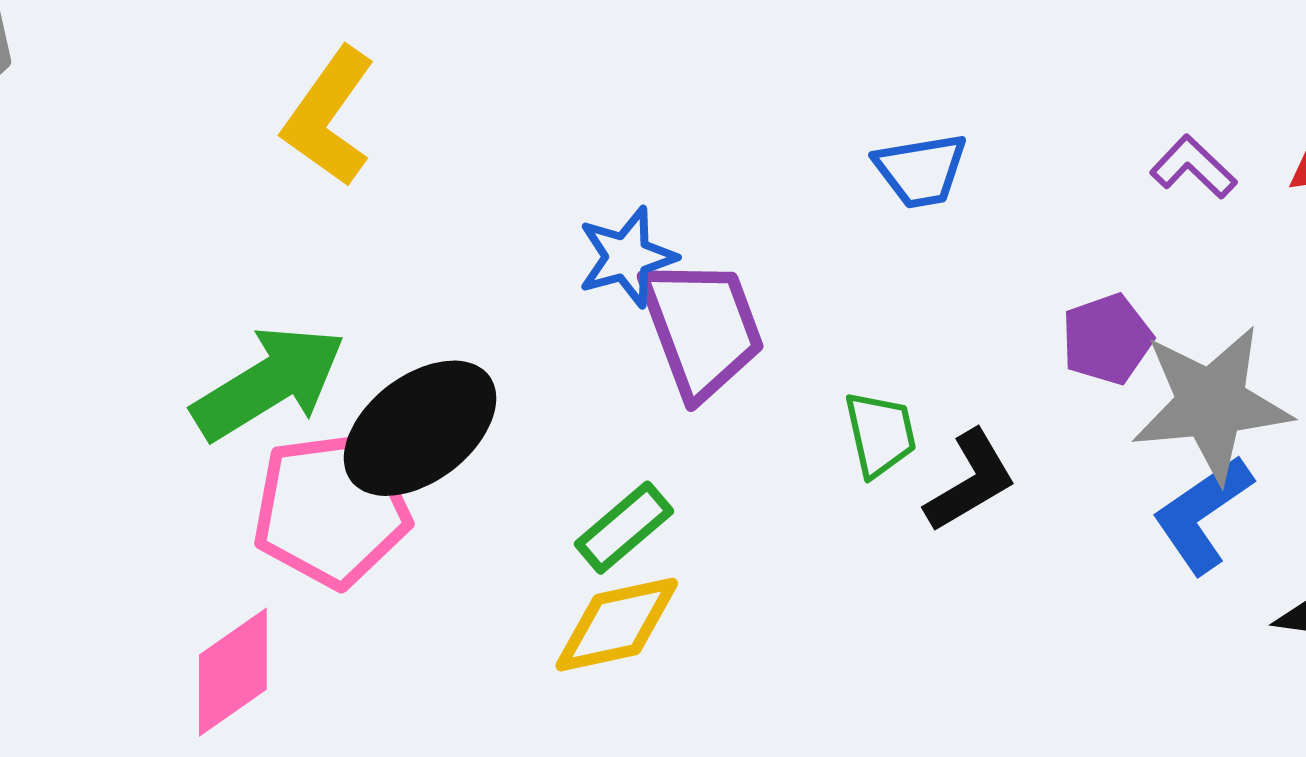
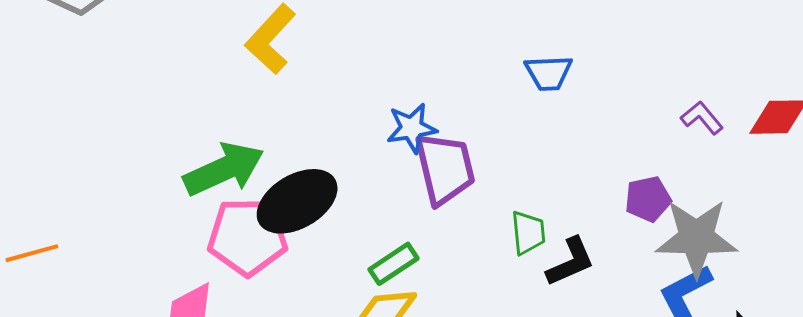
blue trapezoid: (921, 170) -> (549, 73), moved

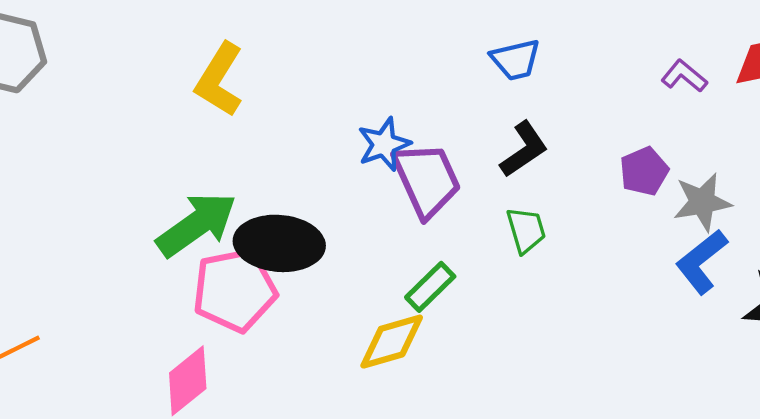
black ellipse: (297, 201) -> (279, 243), turned 46
gray star: (696, 238) -> (702, 202), size x0.7
black L-shape: (571, 262) -> (524, 149), moved
green rectangle: (394, 264) -> (430, 287), moved

